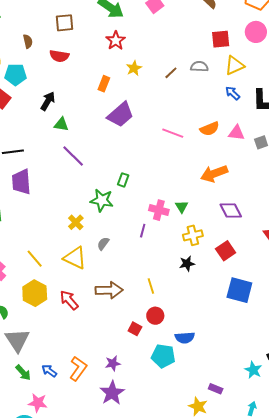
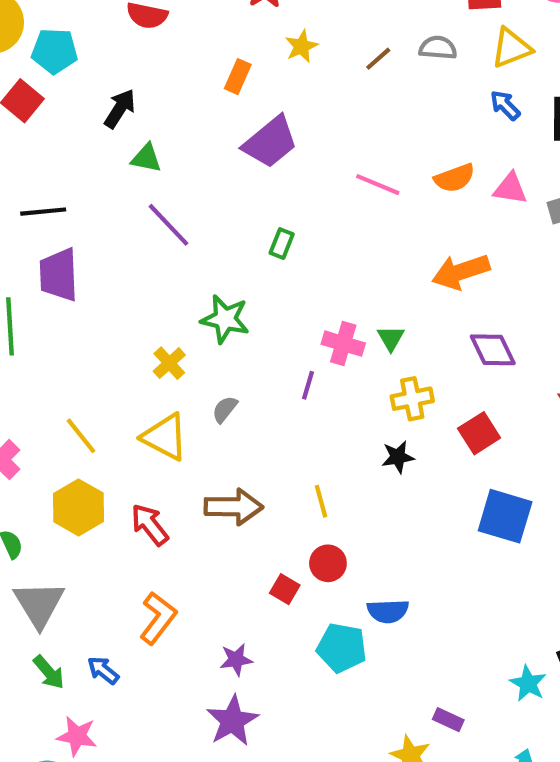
green rectangle: (123, 180) -> (282, 244), moved
orange L-shape: (78, 369) -> (158, 618), moved

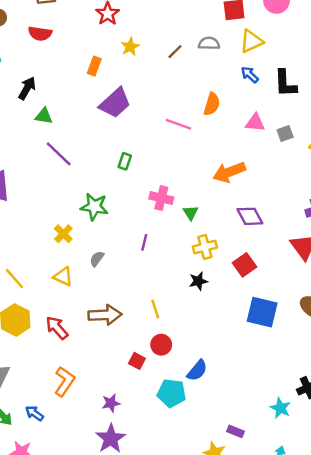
orange semicircle: (455, 178) -> (212, 104), moved, turned -50
pink cross: (343, 344) -> (161, 198), moved
yellow triangle: (165, 437) -> (63, 277), size x0.7
blue semicircle: (388, 611) -> (197, 371), turned -45

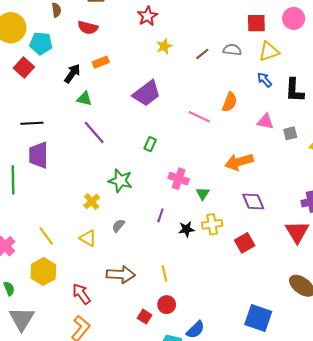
orange rectangle: (94, 66) -> (101, 62), moved, turned 42
black star: (198, 281) -> (186, 229), moved
blue square: (262, 312) -> (258, 318), moved
red arrow: (57, 328) -> (81, 294), moved

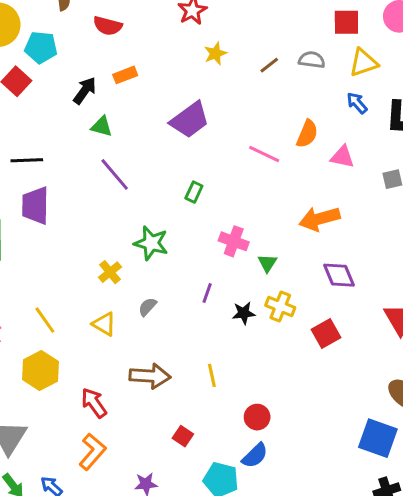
pink triangle: (265, 121) -> (342, 157), moved
yellow cross: (212, 224) -> (280, 307), turned 30
red circle: (167, 305) -> (257, 417), moved
blue square: (258, 318) -> (378, 438), moved

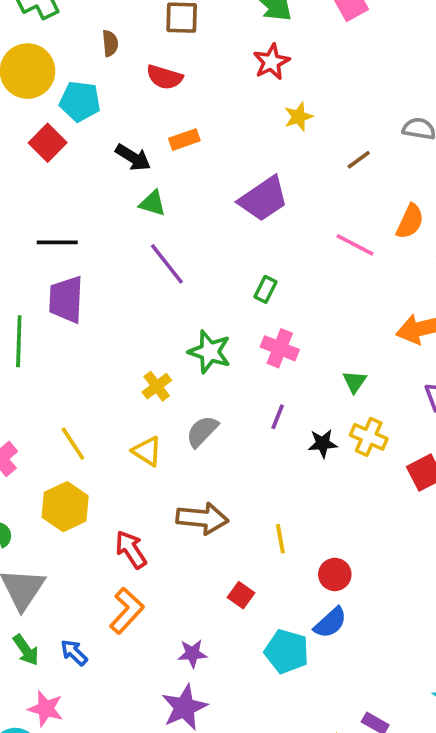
brown line: (269, 65) -> (359, 160), moved
black arrow: (85, 91) -> (133, 157), turned 84
pink cross: (234, 241) -> (280, 348), moved
gray semicircle: (147, 307) -> (202, 431), size x1.4
yellow line: (212, 375) -> (280, 539), moved

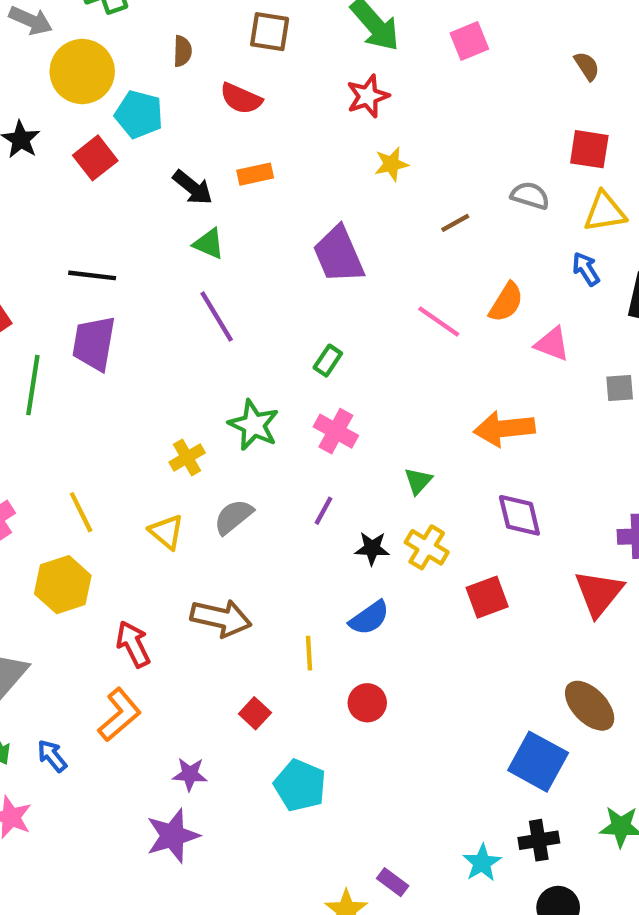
purple trapezoid: (263, 199) -> (339, 255), turned 94
blue semicircle: (330, 623) -> (369, 618), moved

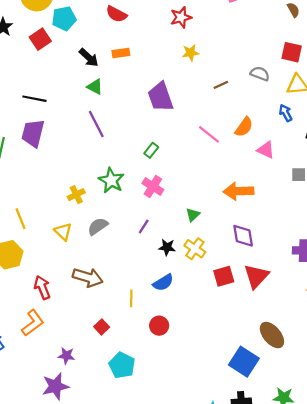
cyan pentagon: (139, 114) -> (64, 18), turned -30
red triangle: (599, 593) -> (256, 276), moved

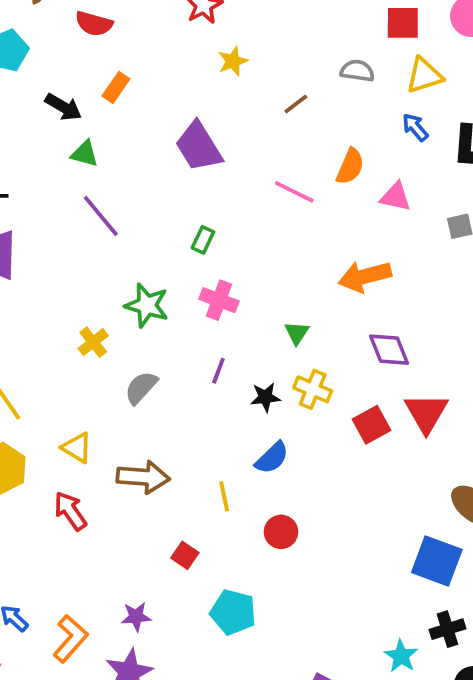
orange rectangle: (121, 53) -> (116, 87), turned -35
yellow triangle: (63, 232) -> (77, 448), moved
orange L-shape: (33, 323) -> (70, 639), moved

